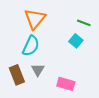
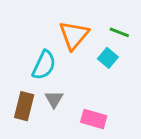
orange triangle: (35, 19) -> (74, 35), moved
brown rectangle: (17, 75) -> (24, 106), turned 36

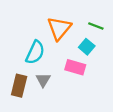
pink rectangle: (94, 119) -> (75, 67), moved

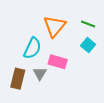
cyan square: (87, 47) -> (88, 45), moved
pink rectangle: (75, 67) -> (58, 62), moved

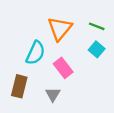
pink rectangle: (58, 62) -> (63, 68), turned 36
gray triangle: (40, 73) -> (53, 94), moved

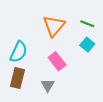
cyan semicircle: (35, 53) -> (19, 52), moved

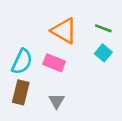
orange triangle: (54, 26) -> (64, 31), turned -40
pink rectangle: (57, 61) -> (54, 63), moved, turned -30

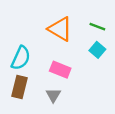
pink rectangle: (54, 63) -> (60, 70), moved

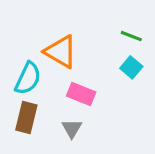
orange triangle: (60, 29) -> (61, 52), moved

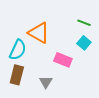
pink rectangle: (81, 94) -> (63, 60), moved

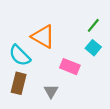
green line: (84, 23) -> (93, 25), turned -72
cyan semicircle: (18, 50) -> (20, 55), turned 110

